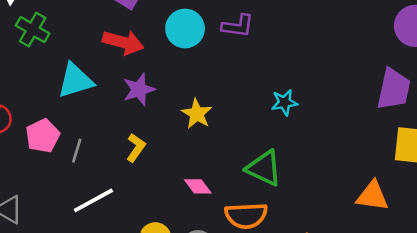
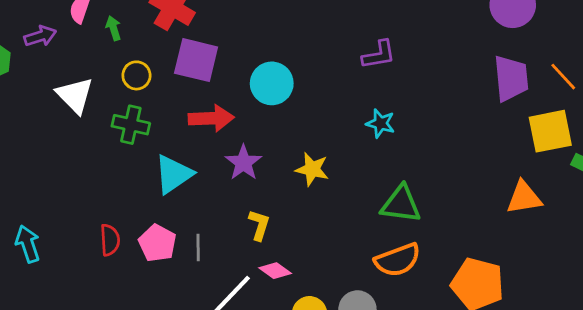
purple L-shape: (238, 26) -> (379, 55), moved
green cross: (33, 30) -> (131, 125), moved
cyan star: (284, 102) -> (381, 123), moved, turned -30
pink diamond: (198, 186) -> (275, 271), moved

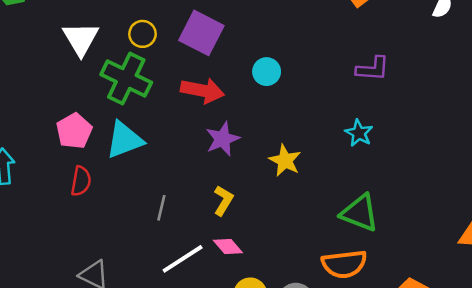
cyan circle: (272, 83) -> (267, 72), size x0.7
green cross: (131, 125) -> (126, 78), size x1.4
cyan triangle: (174, 174) -> (124, 140), moved
pink pentagon: (157, 243) -> (74, 131), moved

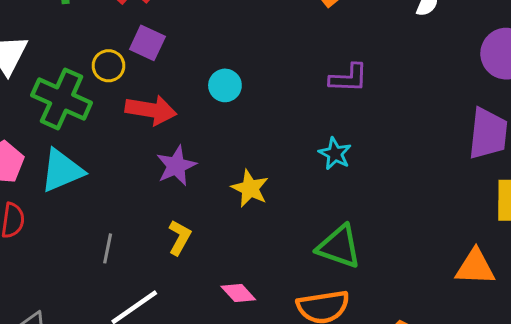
purple square: (201, 33) -> (147, 43), size x0.7
yellow circle: (142, 34) -> (109, 66), moved
pink diamond: (228, 247) -> (238, 293), moved

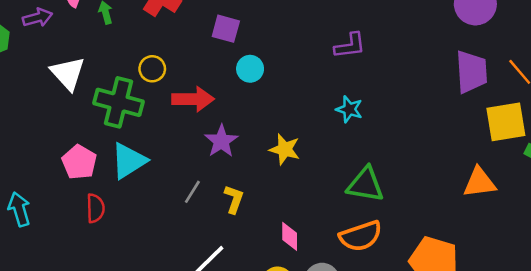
purple square: (147, 43) -> (226, 29), moved
gray line: (108, 248) -> (192, 192), moved, turned 30
pink diamond: (238, 293) -> (290, 236), turned 52

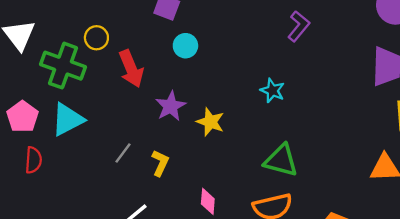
purple L-shape: (350, 46) -> (299, 26), moved, turned -48
red arrow: (193, 99) -> (131, 69), turned 63
purple star: (221, 141) -> (171, 106), moved

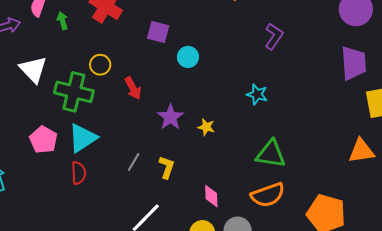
cyan circle: (185, 46) -> (188, 57), moved
red arrow: (131, 69) -> (133, 88), size x0.7
yellow star: (210, 122) -> (206, 127), size x0.7
red semicircle: (33, 160) -> (79, 173), moved

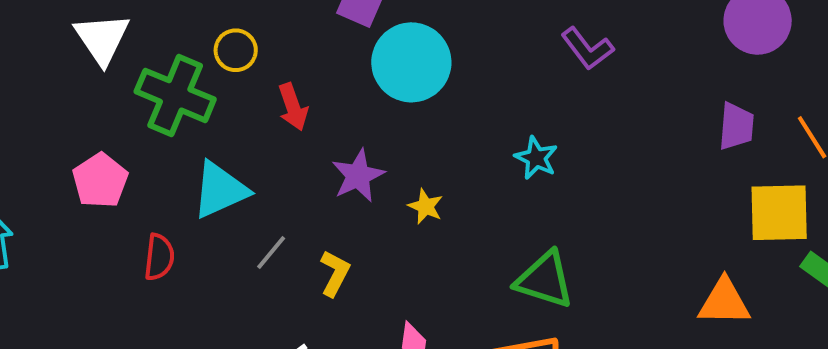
purple L-shape: (274, 36) -> (587, 49), turned 100
cyan circle: (188, 57) -> (411, 62), size x1.8
purple trapezoid: (354, 63) -> (736, 126), size x0.7
cyan triangle: (83, 138) -> (220, 190), moved

